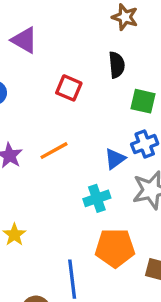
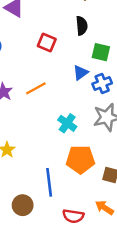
blue triangle: (115, 159) -> (80, 73), moved
cyan cross: (97, 198) -> (67, 123), turned -36

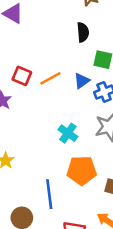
red square: (47, 43) -> (22, 76), moved
orange line: (36, 88) -> (50, 78), moved

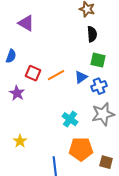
black semicircle: (83, 32) -> (92, 34), moved

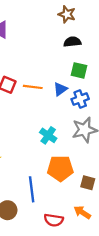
black semicircle: (92, 34) -> (72, 42), turned -91
orange line: (56, 75) -> (33, 87), turned 36

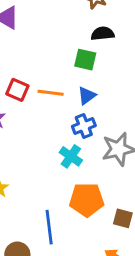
green square: (79, 70) -> (85, 60), moved
blue cross: (80, 99) -> (84, 126), moved

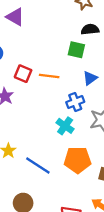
blue triangle: (87, 96) -> (90, 78), moved
blue line: (49, 227) -> (38, 166), moved, turned -50

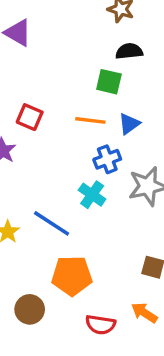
orange line: (49, 76) -> (90, 120), moved
orange pentagon: (78, 160) -> (72, 276), moved
blue line: (38, 166) -> (52, 223), moved

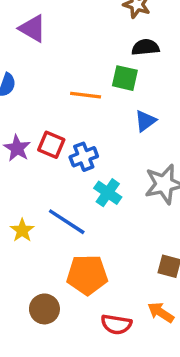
red square: (30, 117) -> (51, 145), moved
orange line: (90, 120) -> (86, 95), moved
blue cross: (107, 159) -> (84, 157), moved

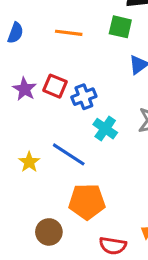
orange line: (86, 95) -> (69, 33), moved

